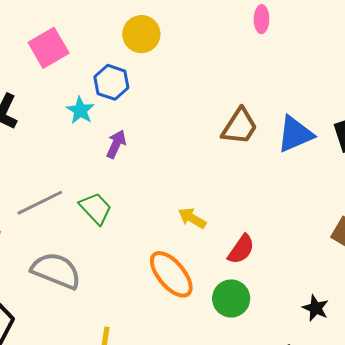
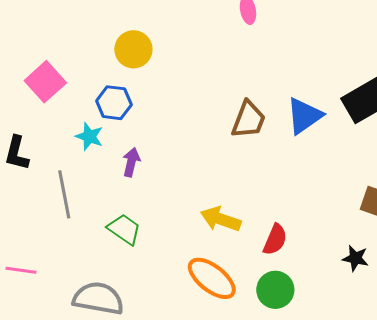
gray line: (40, 203) -> (64, 194), moved, turned -63
yellow arrow: (192, 218) -> (221, 219), size x1.4
black star: (316, 308) -> (355, 258), moved

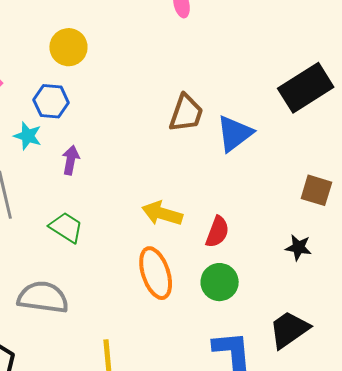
blue triangle: (304, 116) -> (234, 133), moved
orange ellipse: (212, 278) -> (156, 273), turned 36

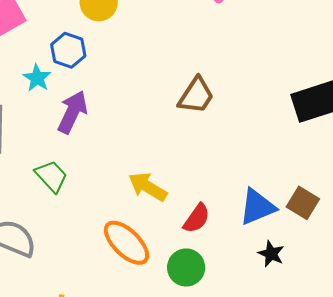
blue triangle: (234, 133) -> (257, 207), moved
purple arrow: (71, 160) -> (72, 112), size x1.5
orange ellipse: (156, 273) -> (126, 243), turned -42

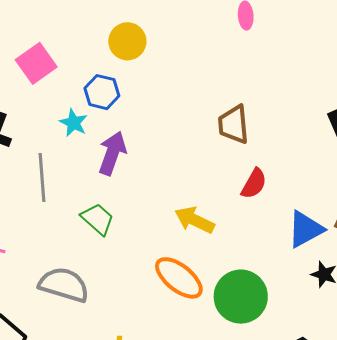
brown trapezoid: (196, 96) -> (234, 124), turned 147
red semicircle: (197, 218) -> (254, 184), moved
green circle: (186, 267) -> (241, 297), size x1.4

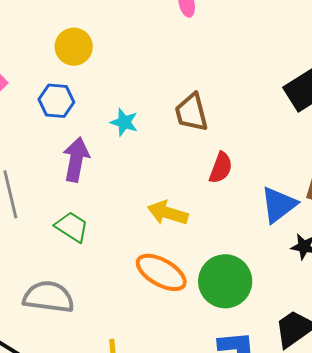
cyan star: (74, 123) -> (124, 122), moved

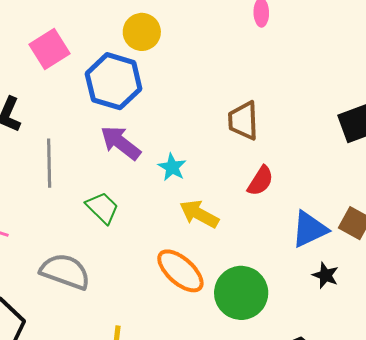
blue hexagon: (56, 101) -> (114, 81), size x1.6
cyan star: (124, 122) -> (172, 167), moved
purple arrow: (76, 160) -> (121, 143), turned -75

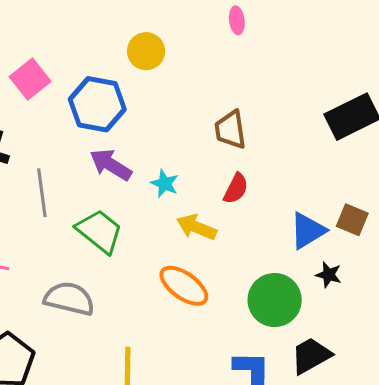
yellow circle: (142, 32) -> (146, 51), moved
red semicircle: (260, 181) -> (236, 189), moved
green trapezoid: (102, 208) -> (100, 231), size x1.4
green circle: (241, 293) -> (275, 300), moved

